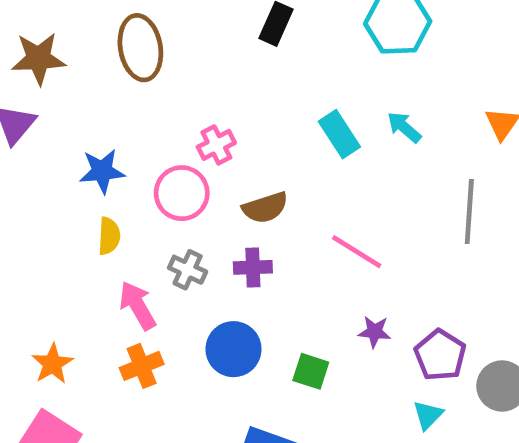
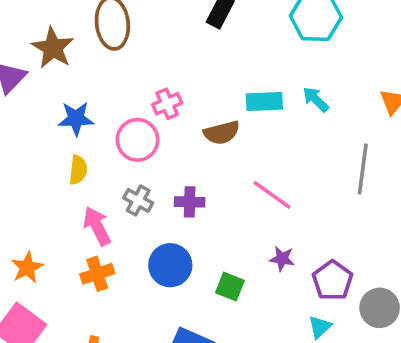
brown star: (39, 59) -> (53, 48), moved, turned 30
cyan rectangle: (339, 134) -> (264, 102), turned -63
brown semicircle: (265, 208) -> (222, 133), moved

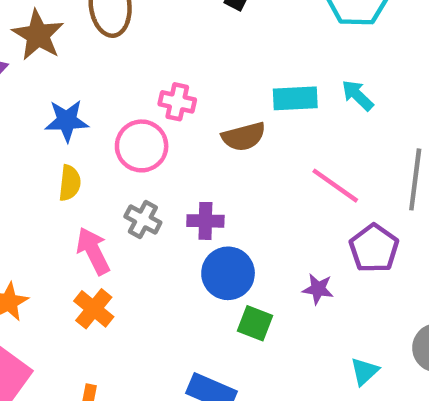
pink cross: (167, 104) -> (177, 102), turned 36
pink line: (272, 195) -> (335, 186), moved
blue circle: (170, 265) -> (228, 273), moved
orange cross: (97, 274) -> (94, 309), turned -32
purple pentagon: (333, 280) -> (374, 248), moved

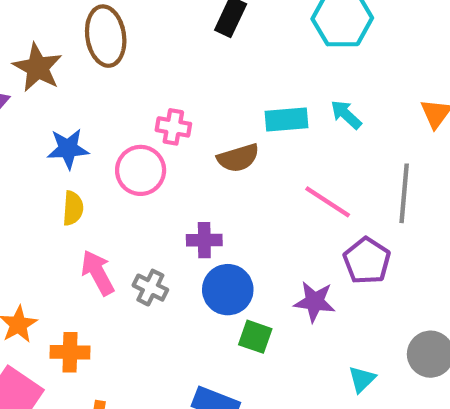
gray cross: (143, 219) -> (150, 288), moved
purple star: (318, 289) -> (315, 302), size x1.4
orange cross: (94, 309) -> (70, 352), moved, turned -36

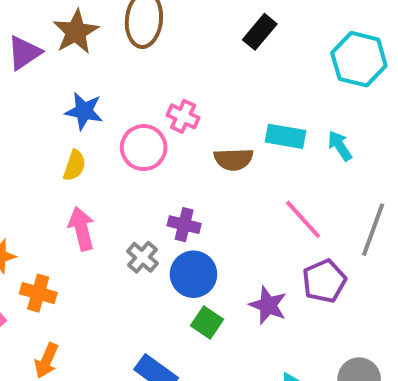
gray cross: (150, 288) -> (142, 257), moved

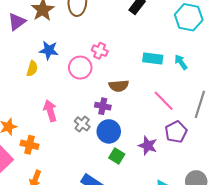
brown semicircle: (234, 159) -> (119, 86), moved
yellow semicircle: (74, 165) -> (32, 69), moved

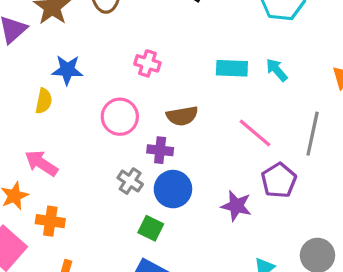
pink circle: (80, 68) -> (120, 117), moved
pink arrow: (50, 111) -> (41, 163), moved, turned -35
green square: (117, 156) -> (151, 228), moved

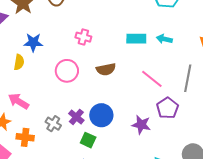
cyan arrow: (277, 70) -> (164, 39), turned -35
purple cross: (160, 150) -> (76, 117), moved, turned 35
gray cross: (130, 181) -> (53, 124), moved

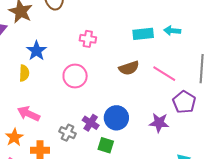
blue star: (33, 42) -> (36, 51), turned -30
brown semicircle: (106, 69) -> (129, 68), moved

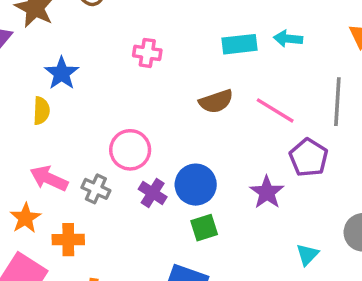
pink circle: (75, 76) -> (130, 150), moved
purple star: (159, 123) -> (267, 192), turned 30
gray cross: (67, 133) -> (96, 189), moved
green square: (106, 145) -> (204, 228), moved, turned -35

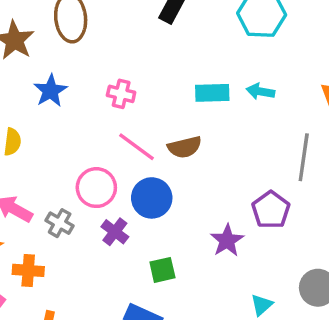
blue star: (62, 73) -> (50, 91), moved
pink line: (275, 110) -> (136, 147), moved
blue circle: (196, 185) -> (152, 198), moved

